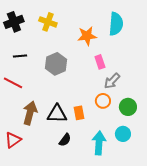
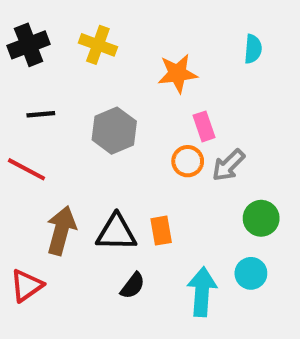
cyan semicircle: (116, 24) -> (253, 49), moved, size x0.6
orange circle: (103, 101) -> (188, 161), moved

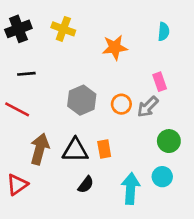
pink rectangle: (204, 126) -> (160, 82), moved
gray hexagon: (114, 131) -> (82, 100), moved

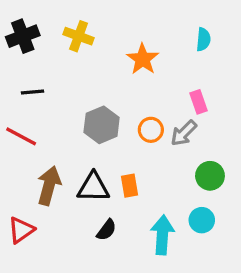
orange star: (115, 47) -> (143, 59), turned -30

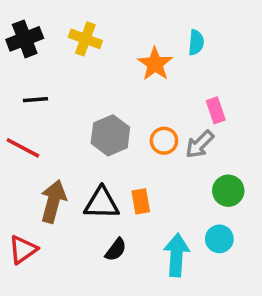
cyan semicircle: (203, 39) -> (196, 42), moved

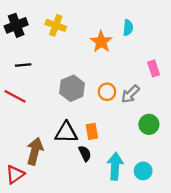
pink rectangle: (216, 110) -> (154, 68), moved
brown arrow: (53, 201) -> (35, 151), moved
cyan circle: (219, 239) -> (143, 171), moved
red triangle: (23, 250) -> (15, 174), moved
black semicircle: (116, 250) -> (85, 153), moved, turned -63

